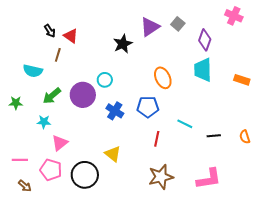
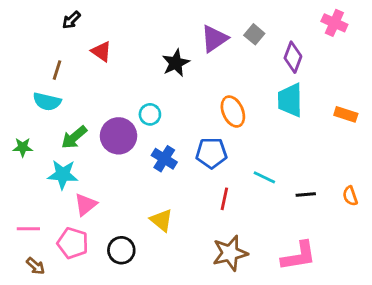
black arrow: (50, 31) -> (71, 20), moved, turned 80
brown line: (58, 55) -> (57, 70), moved
cyan star: (44, 122) -> (63, 174), size x1.5
black circle: (85, 175) -> (121, 250), size x0.7

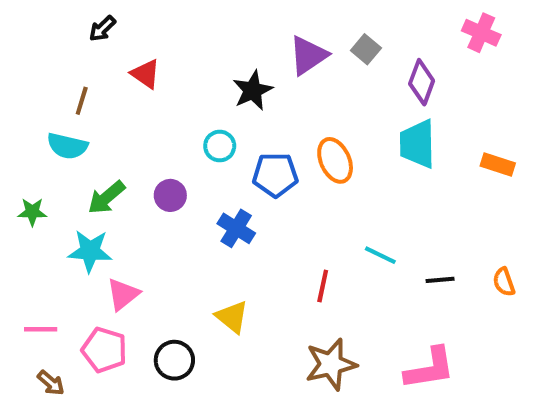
cyan circle: (150, 114) -> (220, 146), moved
purple circle: (118, 136) -> (170, 195), size x0.6
blue pentagon: (211, 153) -> (275, 175), moved

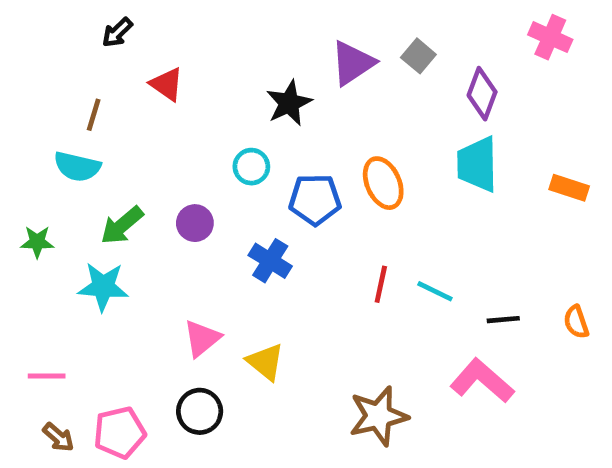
red line: (323, 286) -> (381, 284), moved
pink triangle: (123, 294) -> (202, 338), moved
pink pentagon: (104, 350) -> (120, 433), moved, turned -30
pink L-shape: (430, 368) -> (482, 381), moved, turned -130

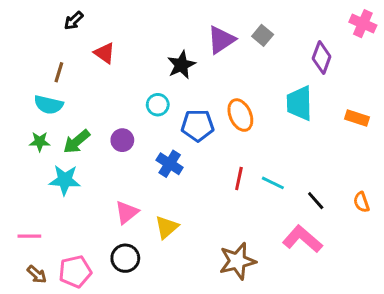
pink cross: (550, 37) -> (363, 24), moved
purple diamond: (482, 94) -> (322, 57), moved
green star: (37, 242) -> (40, 142), moved
black line: (503, 320) -> (316, 201), turned 54
yellow triangle: (265, 362) -> (167, 227), turned 40

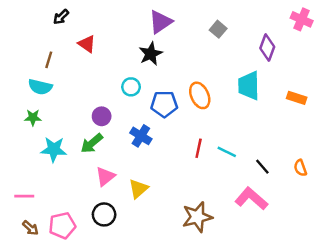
purple triangle: (221, 40) -> (160, 22), moved
green arrow: (77, 142) -> (92, 143), moved

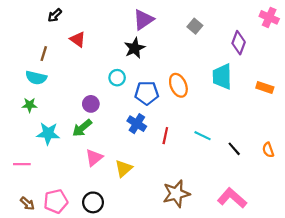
blue cross: (141, 136) -> (137, 124), moved
red line: (199, 148) -> (165, 136), moved
pink line: (24, 196) -> (22, 164), moved
pink L-shape: (251, 199) -> (232, 198), moved
black circle: (104, 214) -> (93, 202), moved

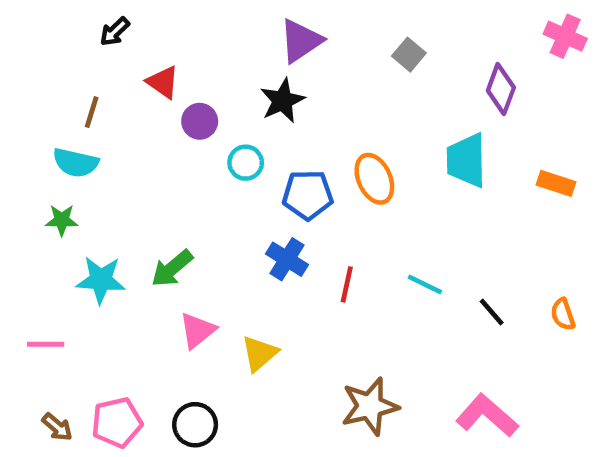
purple circle: (91, 104) -> (200, 121), moved

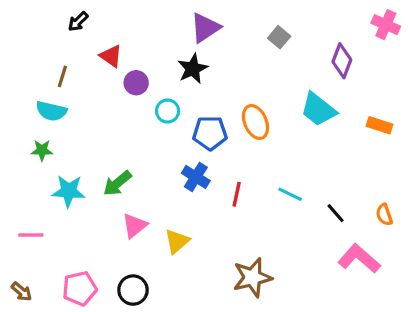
cyan trapezoid: (466, 160) -> (318, 109), turned -51
pink L-shape: (487, 416) -> (359, 259), moved
brown arrow: (57, 427) -> (22, 292), moved

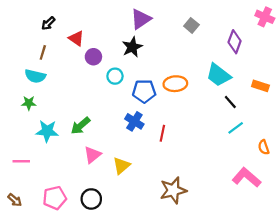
black arrow: (78, 22) -> (48, 23), moved
orange ellipse: (255, 122) -> (175, 84), turned -70
cyan line: (290, 194) -> (236, 128), moved, turned -63
black line: (336, 213) -> (230, 102), moved

